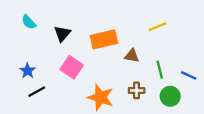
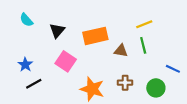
green line: (160, 70) -> (143, 45), moved

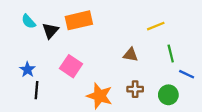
black triangle: (57, 31) -> (50, 31), moved
orange rectangle: (95, 36) -> (79, 20), moved
green line: (143, 45) -> (171, 54), moved
black line: (34, 84) -> (37, 90), turned -56

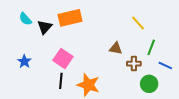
yellow line: (156, 26) -> (138, 23), turned 70
green line: (171, 54) -> (151, 47), turned 35
brown cross: (135, 89) -> (134, 64), moved
black line: (37, 90) -> (61, 81), moved

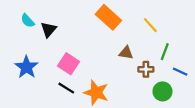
orange rectangle: (70, 18) -> (108, 17), moved, turned 55
blue star: (24, 62) -> (26, 67), size x1.5
black line: (61, 81) -> (66, 88), turned -63

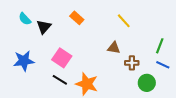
orange rectangle: (108, 17) -> (77, 18), moved, size x0.6
yellow line: (150, 25) -> (124, 21), moved
green line: (165, 52) -> (160, 46), moved
blue star: (26, 67) -> (24, 61), turned 30

